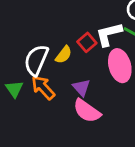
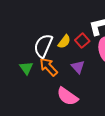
red square: (87, 42) -> (82, 41), moved
pink semicircle: (87, 111) -> (67, 96), moved

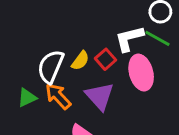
purple triangle: (78, 67) -> (100, 96), size x1.5
green triangle: (26, 68) -> (27, 98), turned 40

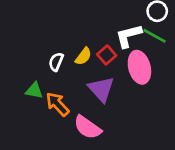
white semicircle: (51, 67) -> (56, 62), size x0.6
orange arrow: (58, 96) -> (57, 104), moved
green triangle: (27, 98) -> (34, 90), turned 36

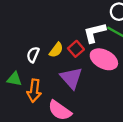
pink ellipse: (139, 67) -> (104, 59), turned -48
orange arrow: (57, 104) -> (34, 91), turned -130

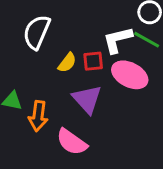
red square: (76, 49) -> (93, 61), turned 35
white semicircle: (33, 55) -> (37, 32), moved, size x1.6

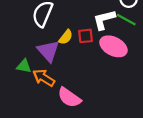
purple triangle: (87, 99) -> (48, 51), moved
orange arrow: (38, 116) -> (44, 78), turned 115

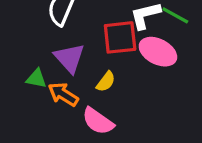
red square: (86, 36) -> (120, 37), size x1.6
yellow semicircle: (66, 37) -> (106, 82), moved

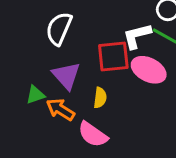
green triangle: (36, 79) -> (35, 95), turned -30
yellow semicircle: (106, 82) -> (100, 98), turned -30

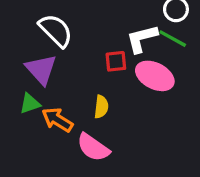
white semicircle: (59, 29) -> (56, 30), turned 112
red square: (113, 57) -> (116, 61), size x0.6
purple triangle: (66, 76) -> (41, 69), moved

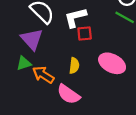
white L-shape: (142, 39) -> (75, 17), moved
pink ellipse: (155, 76) -> (112, 63), moved

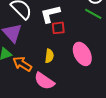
pink ellipse: (112, 63) -> (82, 54), turned 35

